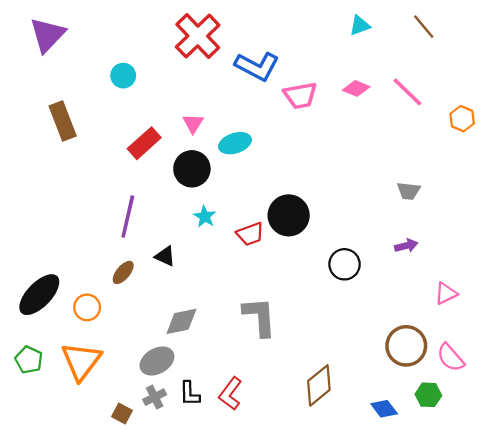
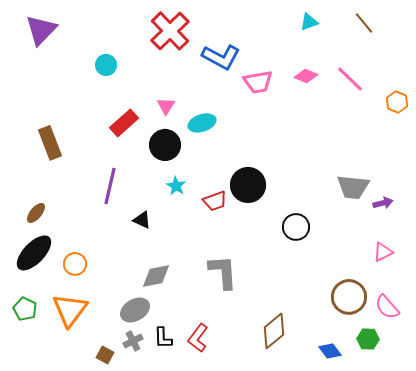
brown rectangle: (63, 121) -> (50, 143), moved
gray trapezoid: (409, 191) -> (353, 187), moved, size x1.6
purple arrow: (406, 246) -> (383, 203), moved
brown ellipse: (123, 272) -> (36, 213), moved

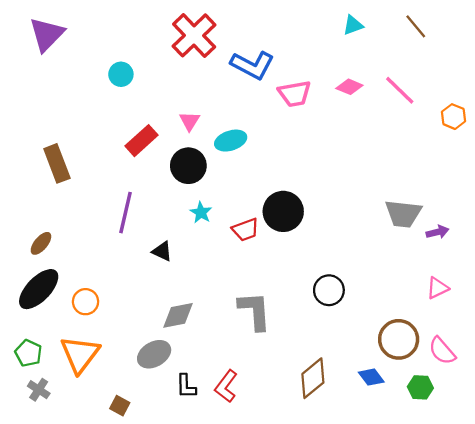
black circle: (296, 227) -> (329, 290), moved
gray cross: (133, 341) -> (39, 390), moved, turned -30
blue diamond: (330, 351) -> (371, 377), moved

